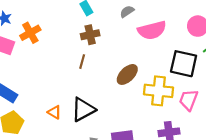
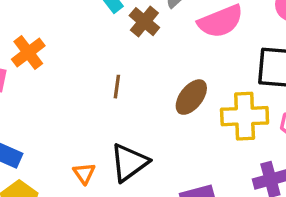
brown cross: (90, 35) -> (144, 22), moved, turned -30
orange triangle: (54, 112) -> (84, 173), turned 32

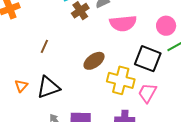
brown line: (117, 87) -> (44, 46), moved

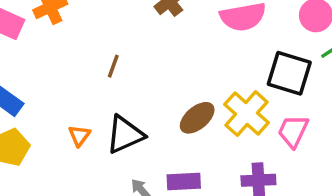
brown ellipse: (94, 61) -> (197, 118), moved
yellow cross: (121, 80) -> (247, 114), turned 32

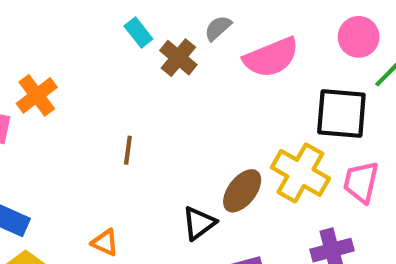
black triangle: (125, 134) -> (199, 223), moved, size x0.7
orange triangle: (79, 136) -> (105, 243), turned -30

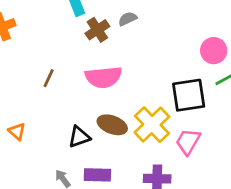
pink semicircle: (271, 57) -> (103, 77), moved
black square: (341, 114) -> (189, 95), turned -30
brown ellipse: (242, 191) -> (112, 125), turned 56

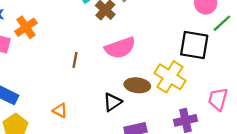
black square: (189, 95) -> (194, 45), turned 32
pink trapezoid: (188, 142) -> (218, 99), moved

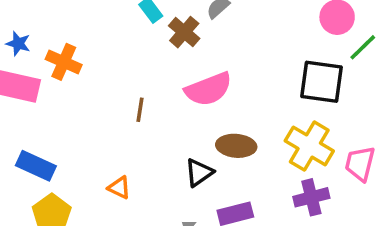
orange cross: (26, 27) -> (64, 62), turned -30
yellow cross: (170, 77) -> (309, 146), moved

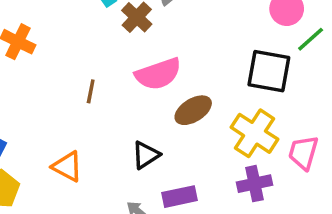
brown ellipse: (236, 146) -> (193, 110), moved, turned -39
orange triangle: (119, 188) -> (67, 167), size x1.4

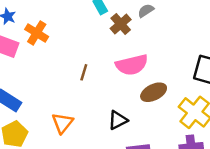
orange triangle: (67, 167) -> (62, 123), turned 35

